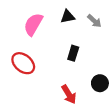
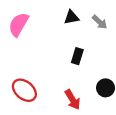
pink semicircle: (33, 24) -> (19, 24), moved
red ellipse: (23, 63) -> (24, 90), moved

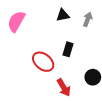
gray arrow: (100, 22) -> (88, 19), turned -112
red ellipse: (24, 90) -> (43, 62), moved

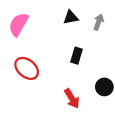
red ellipse: (43, 62) -> (27, 68), moved

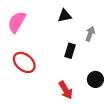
gray arrow: (99, 22) -> (90, 34), moved

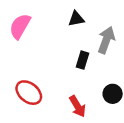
gray arrow: (90, 34) -> (106, 40), size x1.5
red ellipse: (24, 62) -> (29, 93), moved

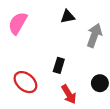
black rectangle: (83, 60) -> (59, 65), moved

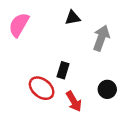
red ellipse: (25, 82) -> (42, 88), moved

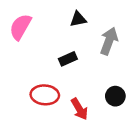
black rectangle: (63, 70) -> (68, 59), moved, turned 49
red ellipse: (42, 88) -> (45, 95), turned -35

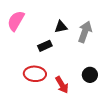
black triangle: (78, 19) -> (61, 27), moved
black rectangle: (68, 59) -> (45, 46), moved

